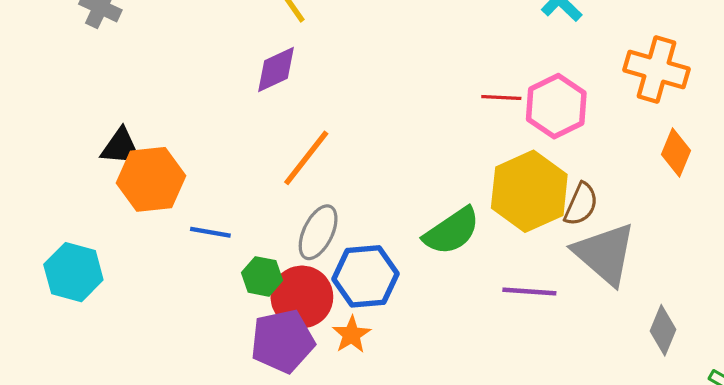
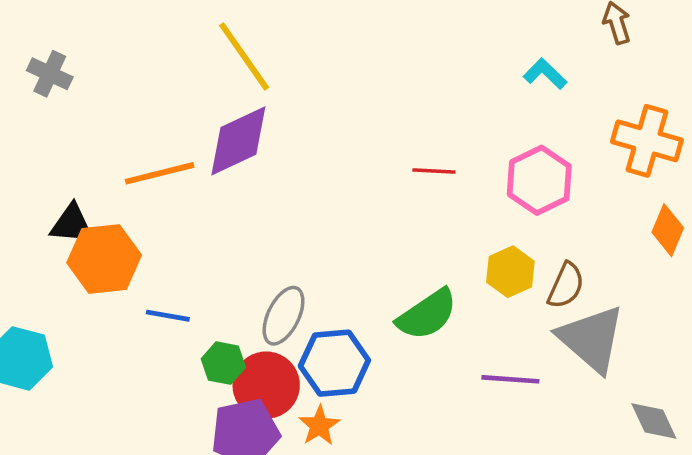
purple diamond: (276, 69) -> (238, 141), size x1.4
red line: (501, 98) -> (434, 171), moved
orange line: (306, 158) -> (160, 173), moved, turned 38
yellow hexagon: (529, 191) -> (510, 272), size x0.6
gray diamond: (663, 330) -> (654, 421), turned -48

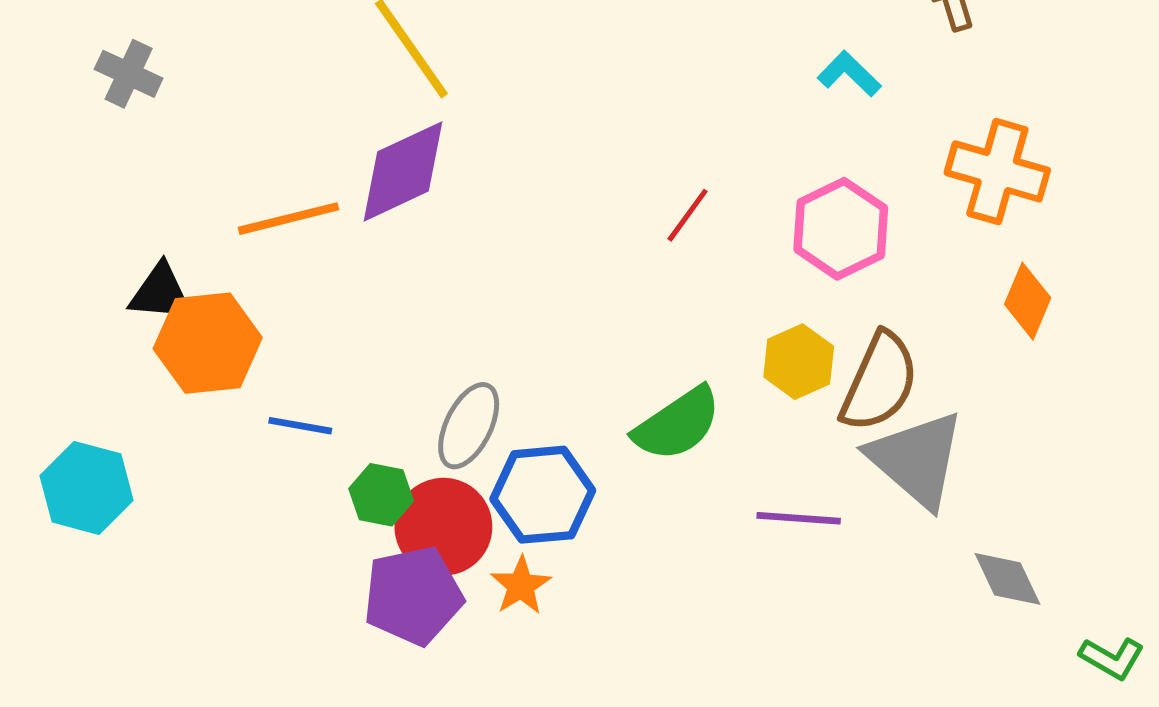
red line: (434, 171) -> (688, 215), turned -57
brown semicircle: (566, 286) -> (879, 382), size x1.5

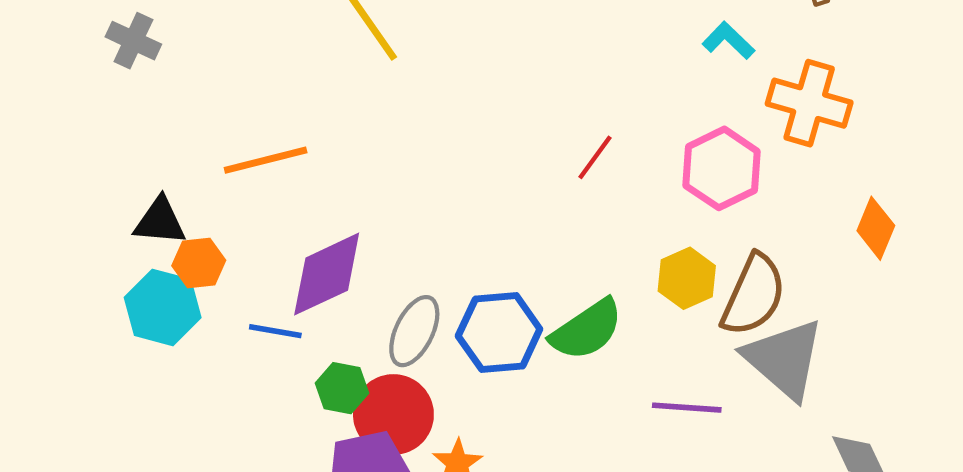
purple diamond: (403, 171) -> (327, 274), moved
orange cross: (997, 171) -> (809, 103), moved
orange hexagon: (208, 343) -> (199, 263), size x0.6
cyan hexagon: (86, 488) -> (163, 307), moved
blue hexagon: (543, 495) -> (499, 333), moved

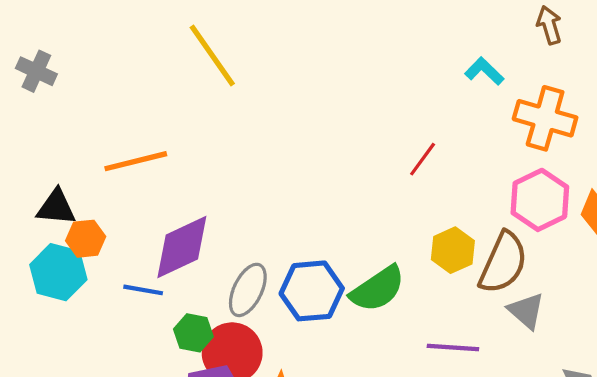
red line: (595, 157) -> (423, 159), moved
pink hexagon: (722, 168) -> (540, 200), moved
gray triangle: (784, 359) -> (526, 311), size x0.6

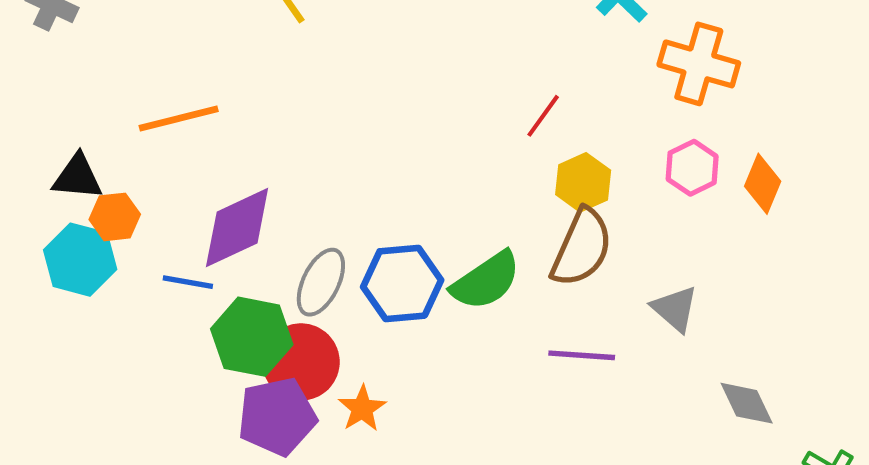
pink hexagon: (540, 200) -> (692, 168), size x0.7
yellow hexagon: (453, 250) -> (583, 182), moved
brown semicircle: (503, 263) -> (582, 248), moved
green hexagon: (193, 333) -> (252, 337), size x1.6

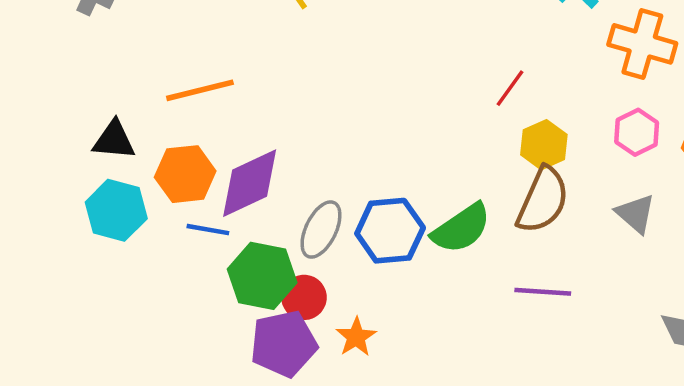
orange hexagon: (115, 217) -> (185, 174), moved, size x1.4
gray triangle: (675, 309) -> (636, 214), moved
red circle: (301, 362) -> (304, 297), size x0.7

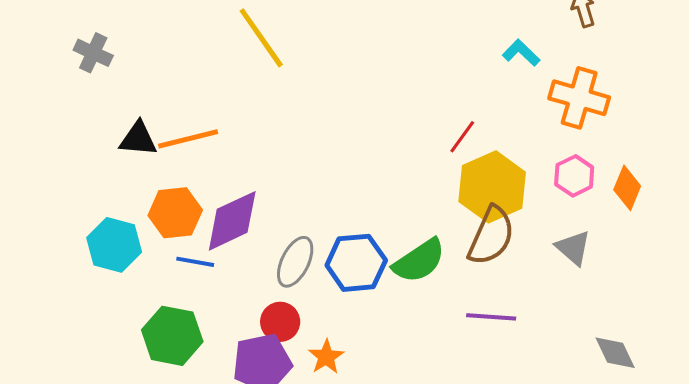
black triangle: (114, 140) -> (138, 139), moved
yellow hexagon: (544, 145) -> (492, 187), size x1.6
green hexagon: (262, 276) -> (172, 336), moved

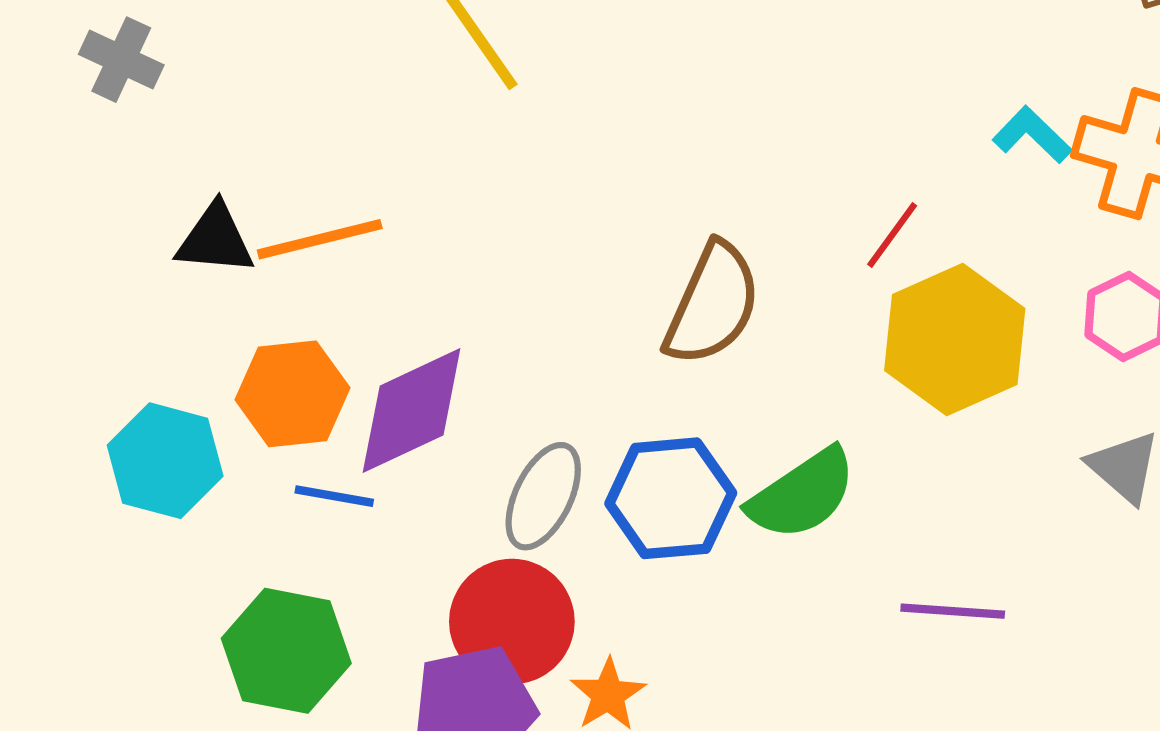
cyan L-shape: (521, 53) -> (1032, 135), moved
brown semicircle: (491, 236) -> (712, 304), moved
red circle: (280, 322) -> (512, 622), size x1.5

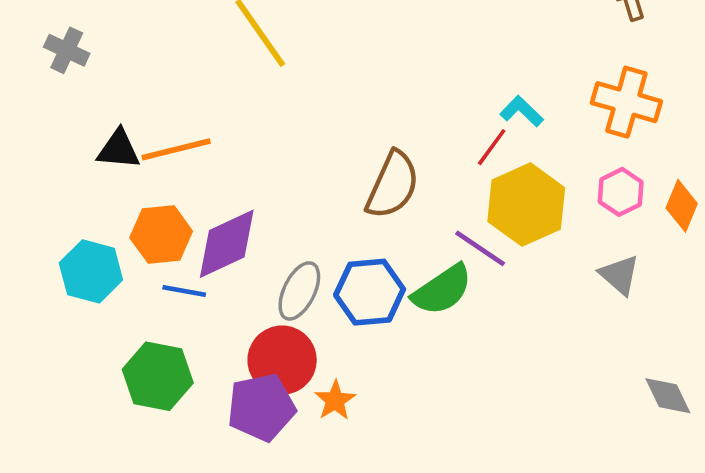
cyan L-shape: (1032, 135) -> (522, 111), moved
purple line: (953, 611) -> (480, 248), moved, turned 30

